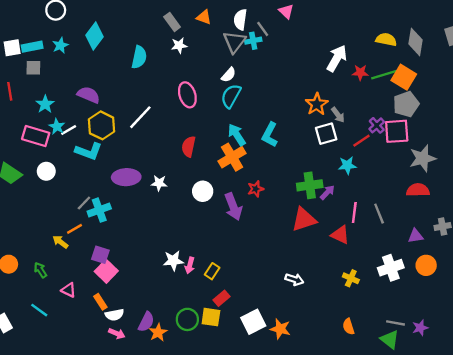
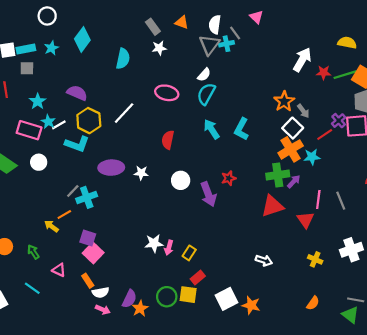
pink ellipse: (187, 95) -> (167, 93), turned -60
white square: (326, 134) -> (293, 128), turned -30
orange cross: (232, 157) -> (291, 149), moved
red triangle: (340, 235) -> (305, 220), turned 30
orange semicircle: (348, 326) -> (313, 303), turned -128

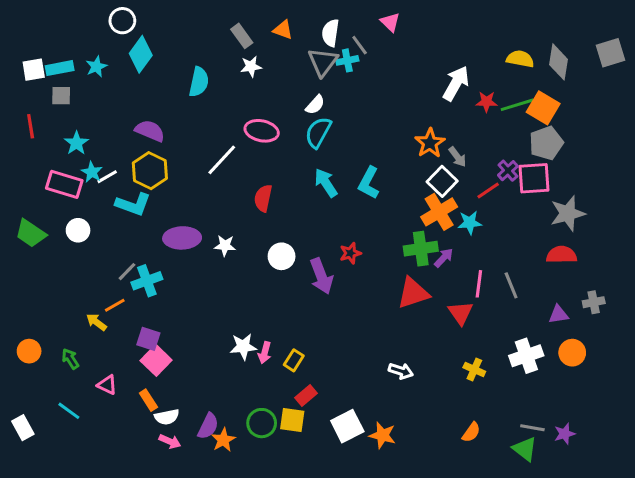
white circle: (47, 16) -> (122, 21), moved
purple semicircle: (77, 93) -> (150, 131), moved
white line: (124, 113) -> (222, 160), moved

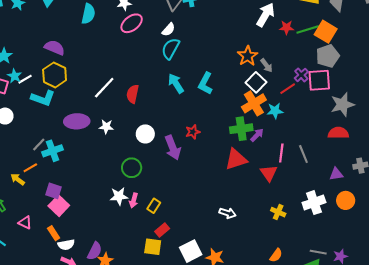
pink ellipse: (262, 131) -> (132, 23), moved, turned -50
white line: (222, 160) -> (104, 88), moved
green circle: (262, 423) -> (132, 168), moved

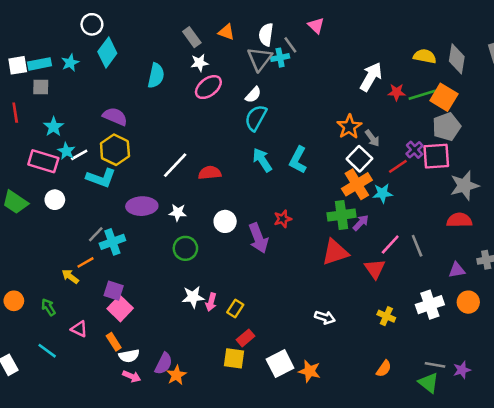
red semicircle: (133, 94) -> (210, 173), turned 72
pink line: (281, 153) -> (390, 244), turned 36
green circle: (132, 168) -> (185, 248), moved

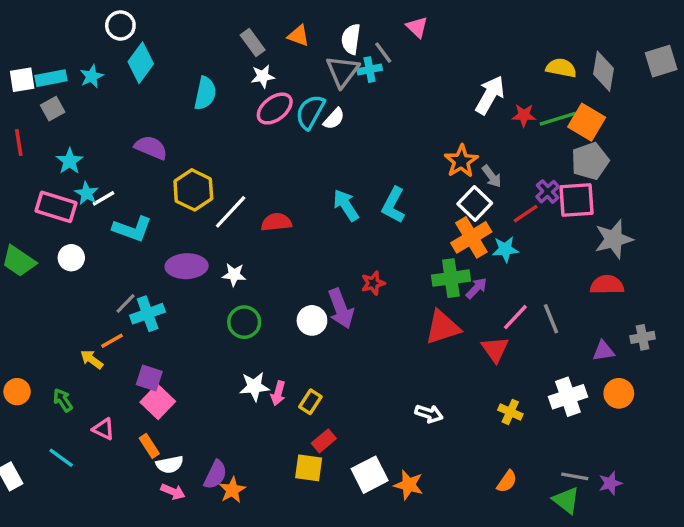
gray square: (41, 87) -> (53, 109), turned -30
cyan semicircle: (256, 118) -> (310, 112), moved
yellow hexagon: (115, 150) -> (193, 190), moved
white circle: (225, 221) -> (312, 320), moved

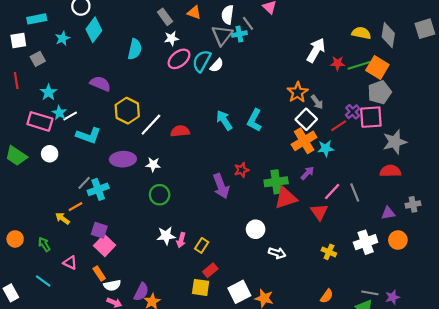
cyan rectangle: (51, 78) -> (37, 19), moved
green cross: (451, 278) -> (276, 182), moved
white circle: (312, 320) -> (256, 229), moved

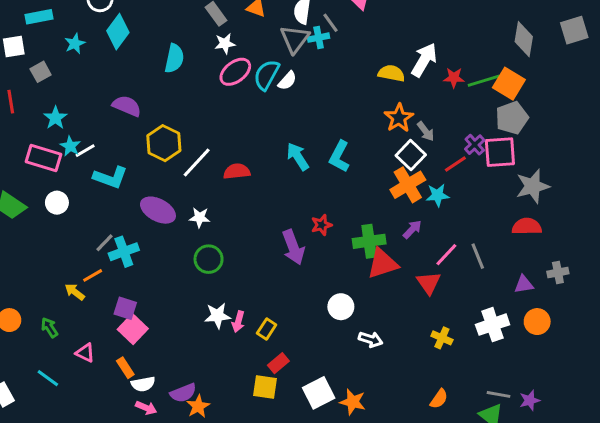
yellow semicircle: (361, 33) -> (391, 73), moved
purple ellipse: (123, 159) -> (158, 210), turned 30
purple semicircle: (141, 292) -> (183, 393), turned 42

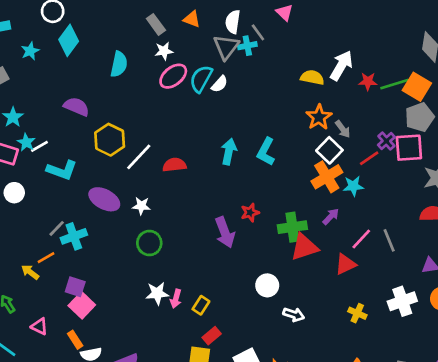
cyan arrow: (298, 157) -> (229, 152), turned 45
red triangle: (429, 283) -> (345, 264), turned 40

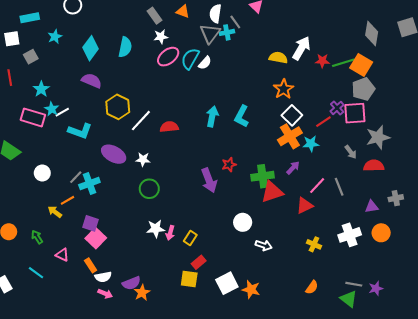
cyan diamond: (69, 40) -> (91, 48), moved
gray arrow: (343, 129) -> (351, 152), moved
white circle: (14, 193) -> (42, 173), moved

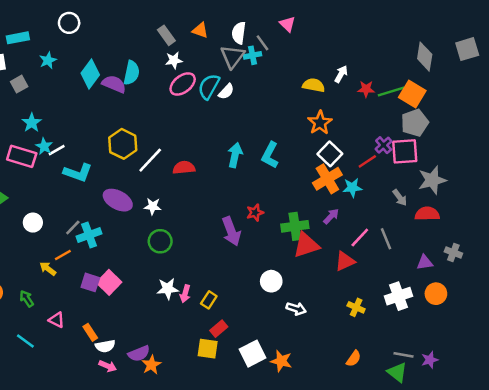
white arrow: (301, 48) -> (341, 74), size x0.6
purple semicircle: (92, 81) -> (114, 84), moved
gray cross: (396, 198) -> (453, 252), turned 32
pink square: (96, 238) -> (109, 282), moved

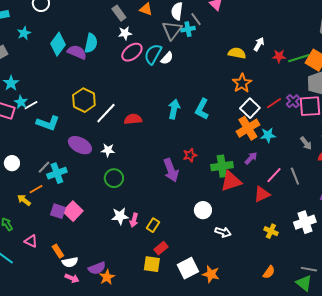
red line: (367, 161) -> (274, 103), moved

